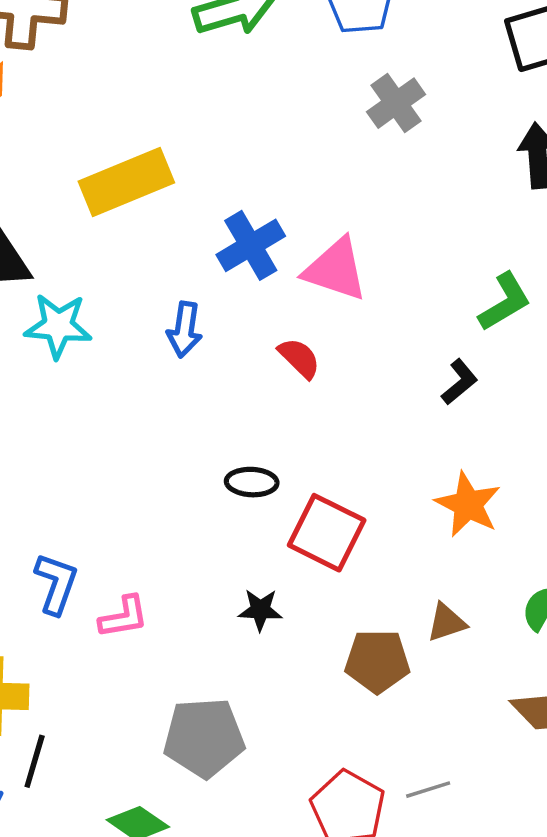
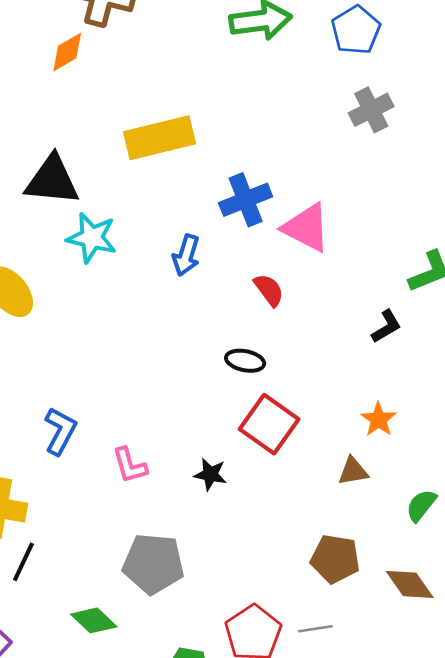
black ellipse: (252, 482) -> (245, 361), moved
orange star: (468, 504) -> (378, 419), size x0.7
pink L-shape: (124, 617) -> (130, 465), moved, turned 75
brown triangle: (446, 623) -> (353, 471), moved
brown pentagon: (377, 661) -> (335, 559), moved

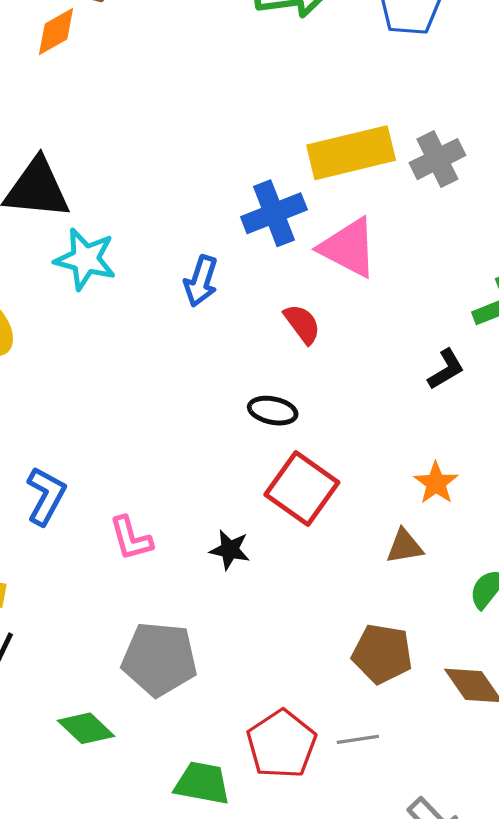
gray cross: (371, 110) -> (437, 159), moved
yellow rectangle: (160, 138) -> (351, 153), moved

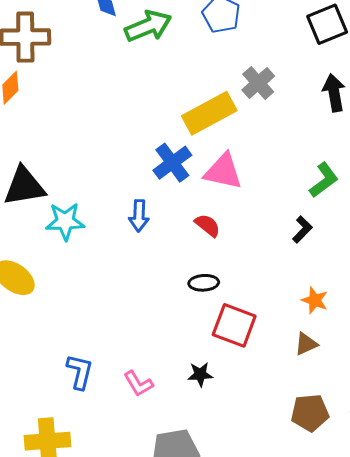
gray cross: (437, 159) -> (258, 83), moved

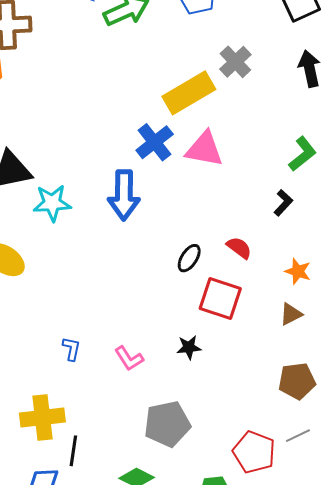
blue arrow: (139, 216) -> (124, 195), size x1.6
red semicircle: (208, 225) -> (239, 248), moved
black ellipse: (204, 283) -> (189, 258), turned -52
blue L-shape: (80, 372) -> (71, 349), size x0.7

